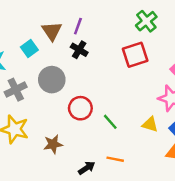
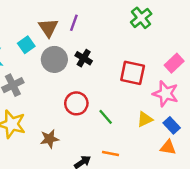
black cross: (79, 50) -> (84, 58), moved
red square: (135, 55) -> (133, 73), moved, turned 30
gray circle: (52, 80) -> (54, 59), moved
yellow triangle: (150, 124) -> (145, 119), turned -42

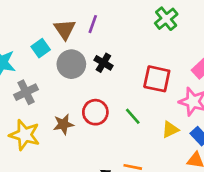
green line: (106, 117) -> (133, 116), moved
brown star: (49, 139) -> (63, 124), moved

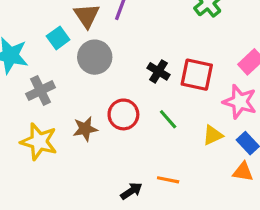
black cross: (103, 63) -> (159, 71), moved

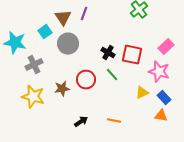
green line: (168, 119) -> (112, 75), moved
black arrow: (131, 191) -> (81, 122), moved

